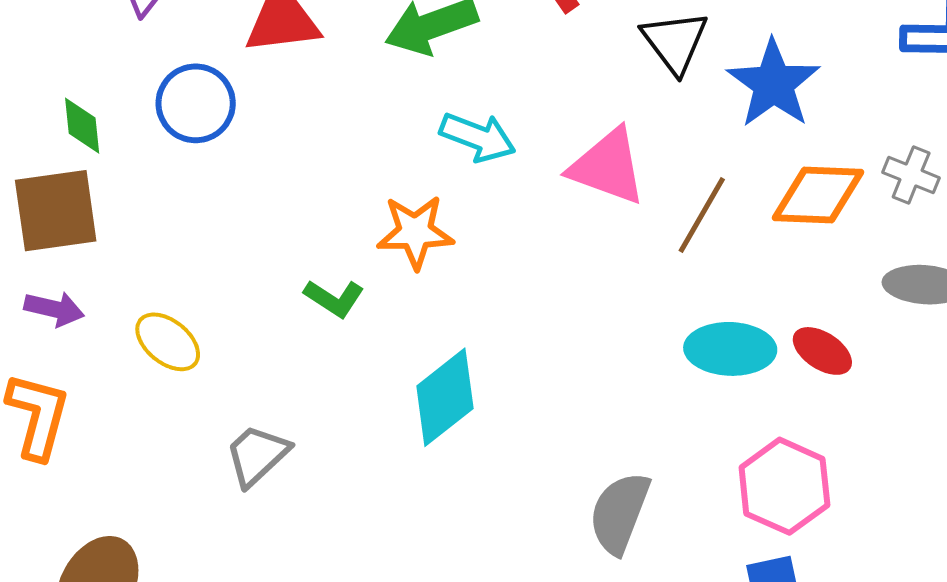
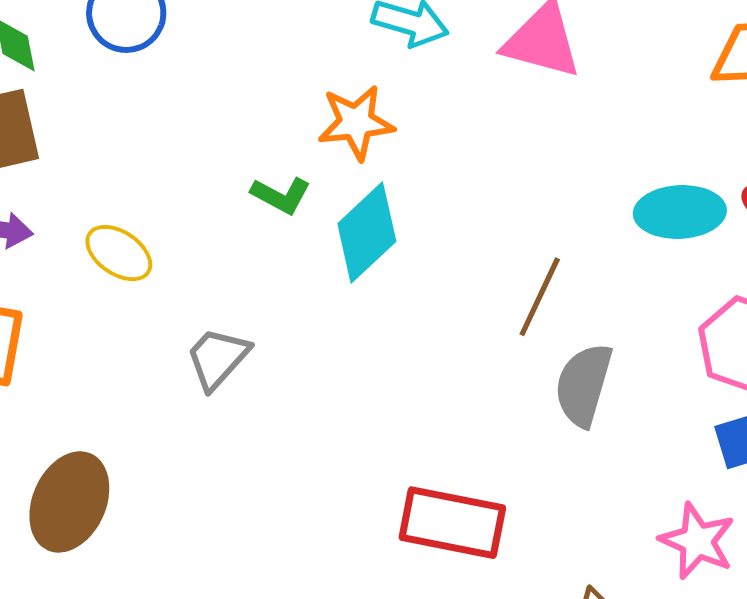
brown line: (702, 215) -> (540, 297), moved
cyan diamond: (445, 397) -> (367, 232), moved

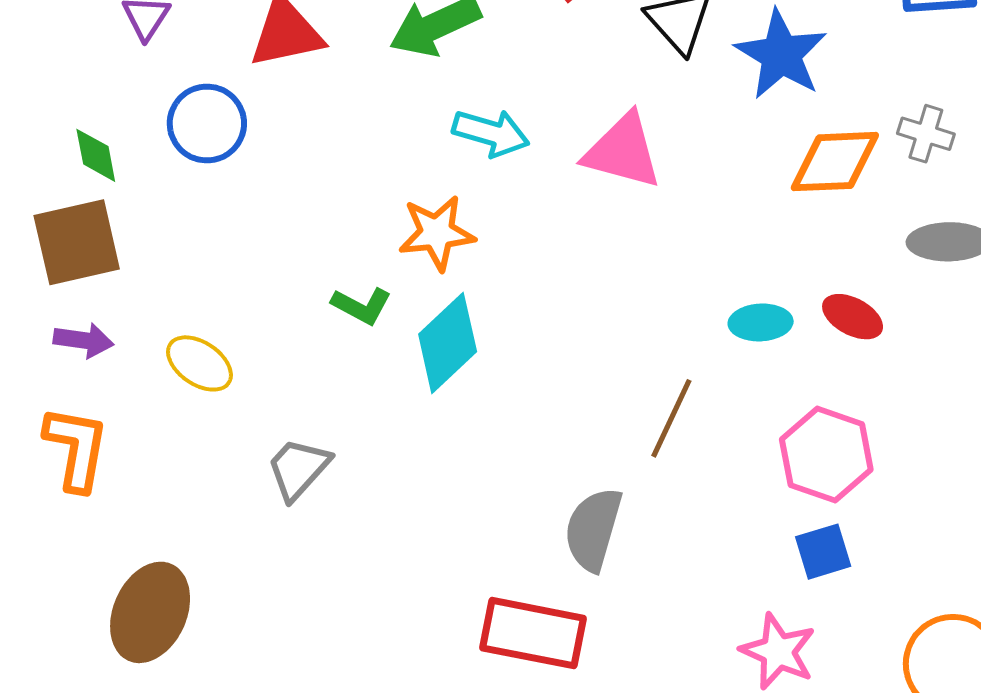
cyan ellipse: (680, 212) -> (761, 322), size x0.7
brown line: (540, 297) -> (671, 418), moved
gray semicircle: (584, 385) -> (593, 529), moved

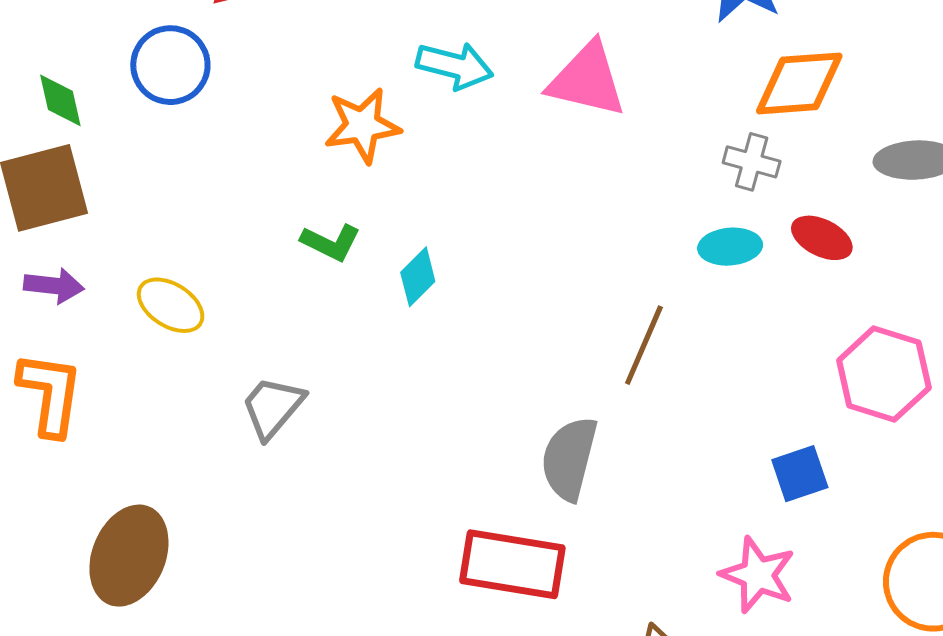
gray cross: (926, 134) -> (752, 162), moved
orange star: (437, 233) -> (362, 125), moved
cyan diamond: (448, 343) -> (418, 277), size x0.6
pink hexagon: (826, 455) -> (884, 374), moved

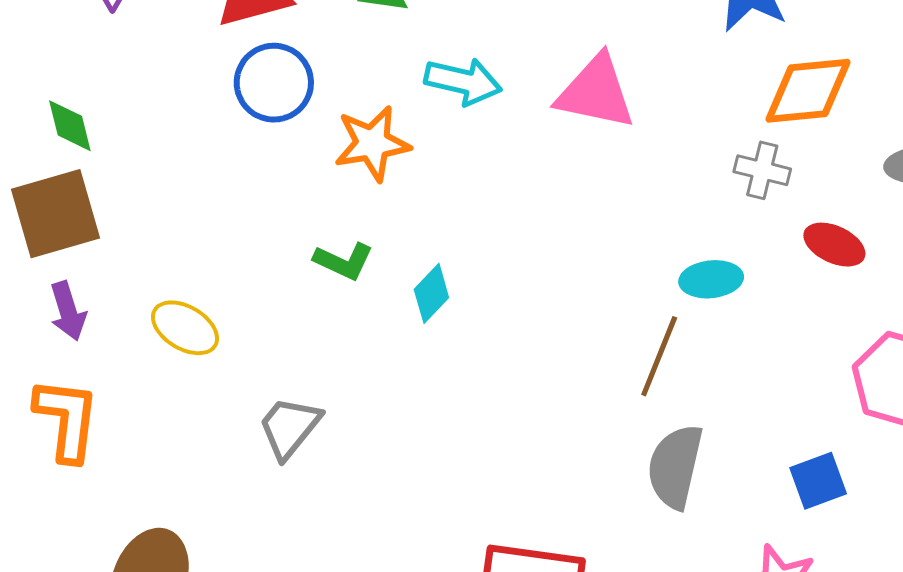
blue circle: (170, 65) -> (274, 83), moved
cyan ellipse: (730, 247) -> (711, 279), moved
purple arrow: (54, 286) -> (68, 311), turned 68
gray semicircle: (569, 458) -> (675, 466), moved

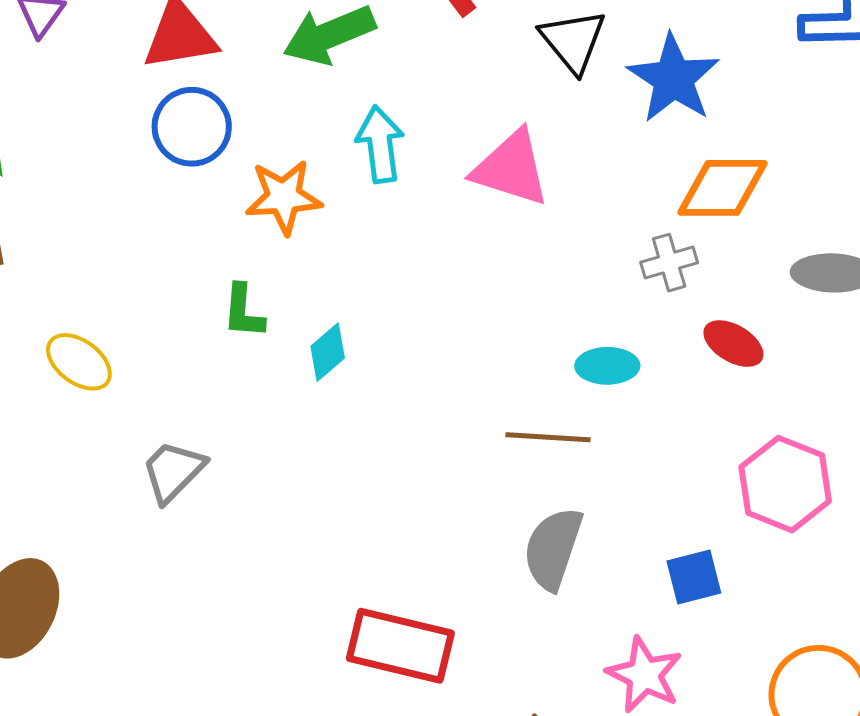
cyan arrow: (463, 81) -> (380, 144), turned -116
gray cross: (762, 170) -> (669, 263), turned -36
green L-shape: (344, 261) -> (243, 311), turned 64
brown line: (659, 356) -> (548, 437), turned 66

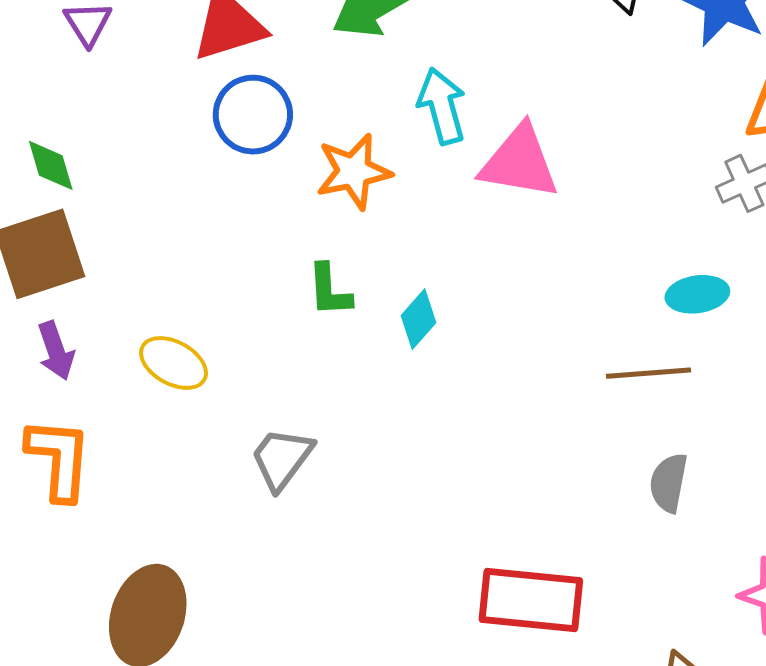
pink triangle: (511, 168) -> (519, 162), moved
gray semicircle: (553, 549) -> (669, 483), size x0.7

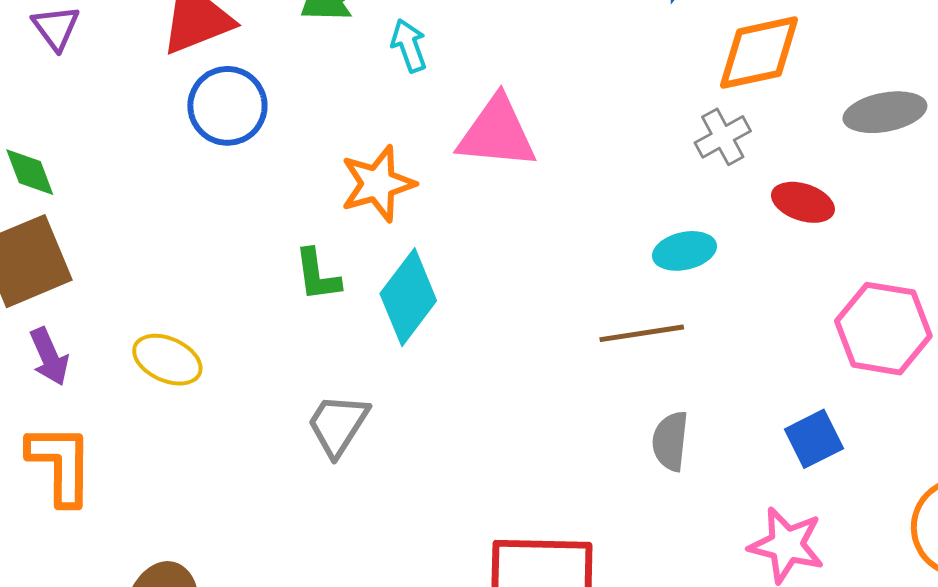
cyan arrow: (442, 106) -> (409, 45), moved, size x0.7
orange star: (354, 172) -> (378, 184), moved
cyan diamond: (418, 319) -> (408, 297), size x1.6
gray trapezoid: (282, 458) -> (338, 425), moved

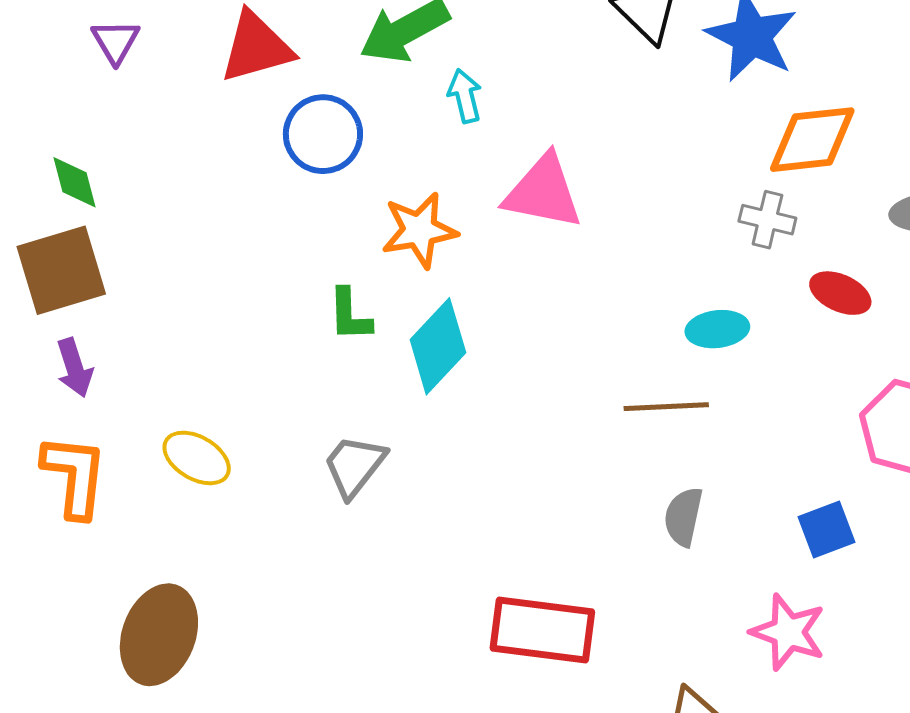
blue circle: (227, 106) -> (323, 134), moved
gray cross: (723, 137) -> (767, 220), turned 36
yellow ellipse: (167, 360) -> (197, 458), moved

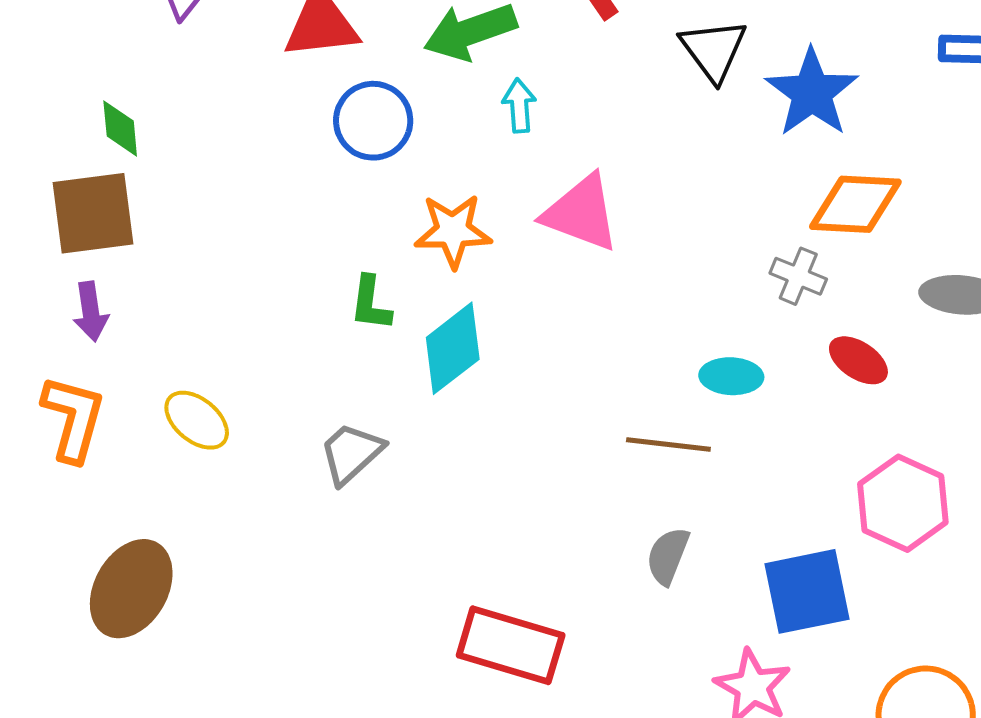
blue square: (827, 529) -> (807, 591), size x1.6

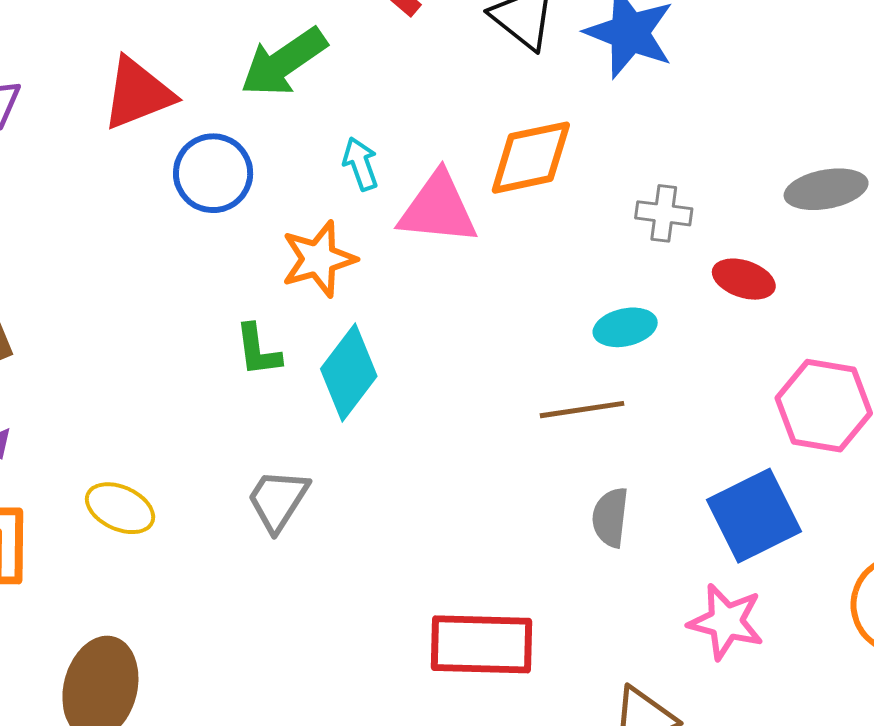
cyan arrow: (519, 106) -> (360, 164), moved
orange diamond: (855, 204) -> (531, 158), moved

